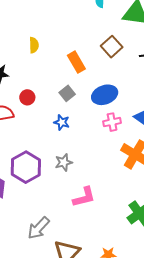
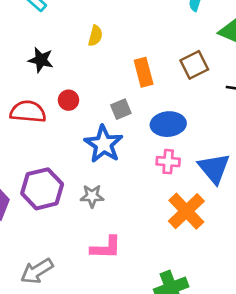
blue star: (62, 122) -> (104, 144), size x1.8

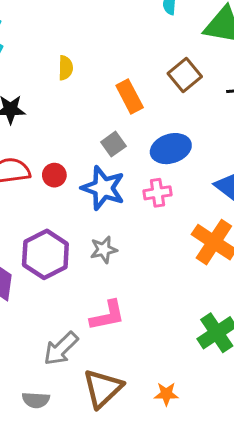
red circle: (68, 100) -> (54, 175), moved
pink cross: (168, 162) -> (157, 193), moved
pink L-shape: (106, 248) -> (107, 316), moved

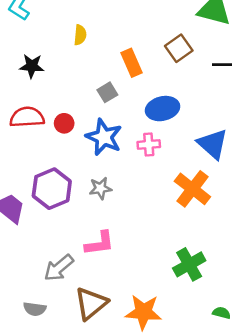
gray square: (113, 144) -> (107, 92), moved
orange star: (166, 394) -> (143, 312), size x1.8

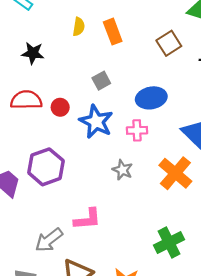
orange rectangle: (131, 63) -> (113, 32), moved
gray star: (100, 188) -> (122, 170), moved, turned 30

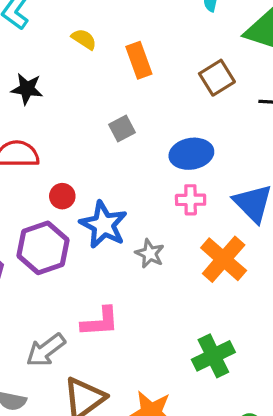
yellow semicircle: (79, 27) -> (84, 39), moved, turned -66
red circle: (60, 107) -> (62, 196), moved
blue star: (96, 122) -> (104, 225), moved
pink cross: (137, 130) -> (191, 200), moved

